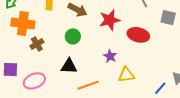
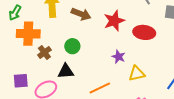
green circle: (73, 36) -> (72, 46), moved
black triangle: (69, 66) -> (66, 71), moved

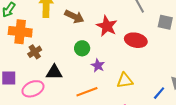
red star: (114, 21) -> (107, 26), turned -30
green circle: (72, 46) -> (82, 48), moved
purple star: (118, 57) -> (98, 65), moved

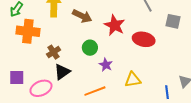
brown cross: (35, 52) -> (54, 52), moved
black triangle: (54, 72) -> (62, 72), turned -36
blue line: (159, 93) -> (167, 92), turned -48

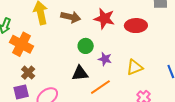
orange cross: (28, 31) -> (21, 44), turned 35
brown cross: (54, 52) -> (28, 73), moved
black triangle: (62, 72) -> (80, 73), moved, turned 42

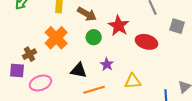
orange cross: (21, 44) -> (56, 38), moved
green circle: (86, 46) -> (94, 37), moved

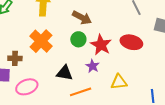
brown arrow: (87, 14) -> (82, 18), moved
red star: (119, 26) -> (101, 45), moved
brown cross: (30, 54) -> (15, 58), turned 32

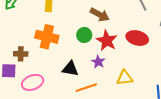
brown arrow: (82, 18) -> (100, 15), moved
orange cross: (41, 41) -> (47, 37), turned -30

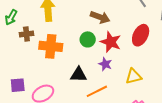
red ellipse: (137, 38) -> (141, 35), turned -70
brown cross: (21, 54) -> (26, 34), moved

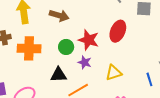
brown arrow: (100, 17) -> (59, 16), moved
green circle: (88, 39) -> (66, 47), moved

